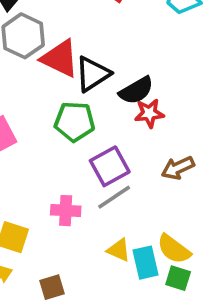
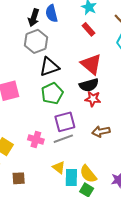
red triangle: (60, 58) -> (91, 64), moved
black triangle: (93, 74) -> (49, 67), moved
green pentagon: (75, 122) -> (52, 93), turned 30

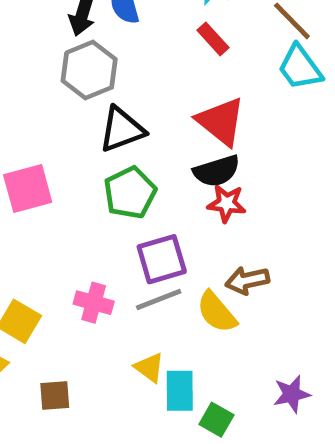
yellow semicircle: (88, 174) -> (217, 312), moved

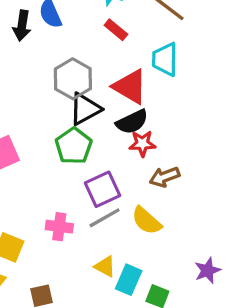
cyan trapezoid: (300, 67) -> (165, 59), moved, turned 45
gray hexagon: (89, 70) -> (73, 79), moved
black triangle: (122, 129) -> (85, 109), moved
brown arrow: (247, 280) -> (165, 177), moved
cyan rectangle: (180, 391) -> (129, 280), turned 32

